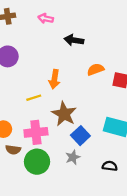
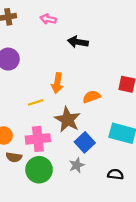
orange semicircle: (96, 69) -> (92, 97), moved

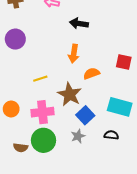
orange arrow: (57, 83) -> (74, 54), moved
brown semicircle: (14, 157) -> (21, 148), moved
black semicircle: (115, 174) -> (111, 135), moved

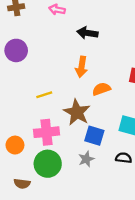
orange circle: (11, 109) -> (15, 145), moved
blue square: (85, 115) -> (94, 136), turned -30
brown semicircle: (21, 148) -> (22, 184), moved

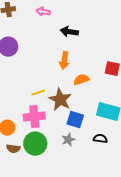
yellow line: (44, 95) -> (38, 93), moved
brown semicircle: (22, 184) -> (13, 149), moved

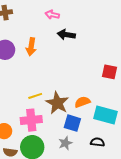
pink arrow: (43, 12) -> (52, 15), moved
orange arrow: (64, 61) -> (31, 47), moved
orange semicircle: (81, 80) -> (82, 102), moved

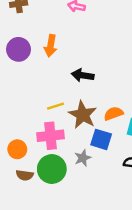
black arrow: (66, 35) -> (83, 75), moved
gray star: (65, 143) -> (83, 158), moved

